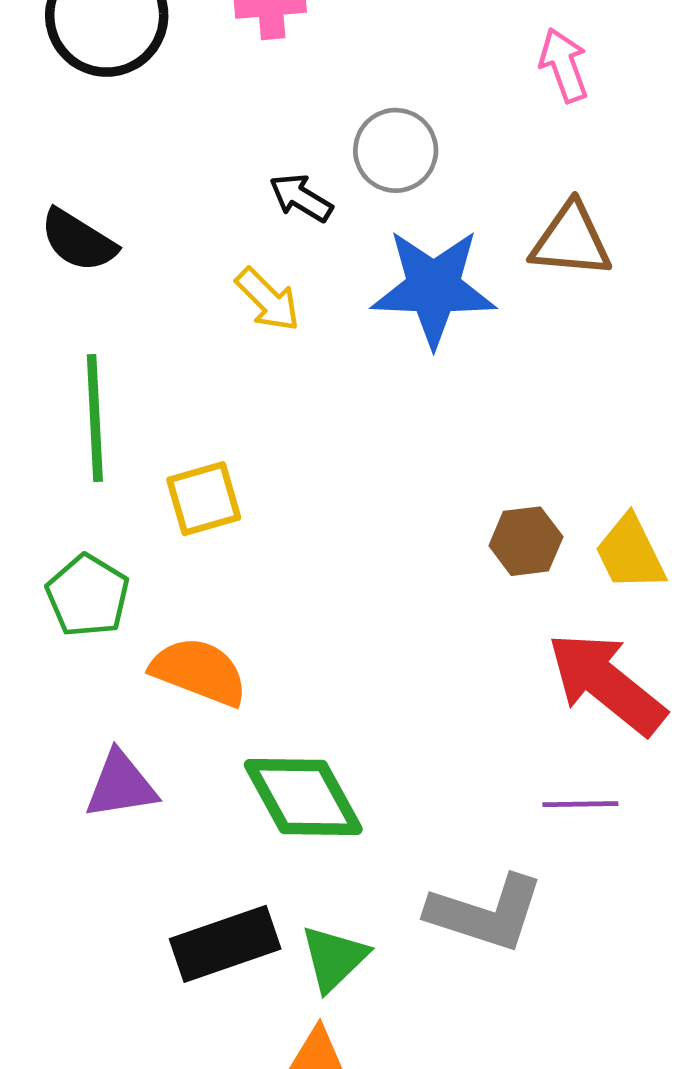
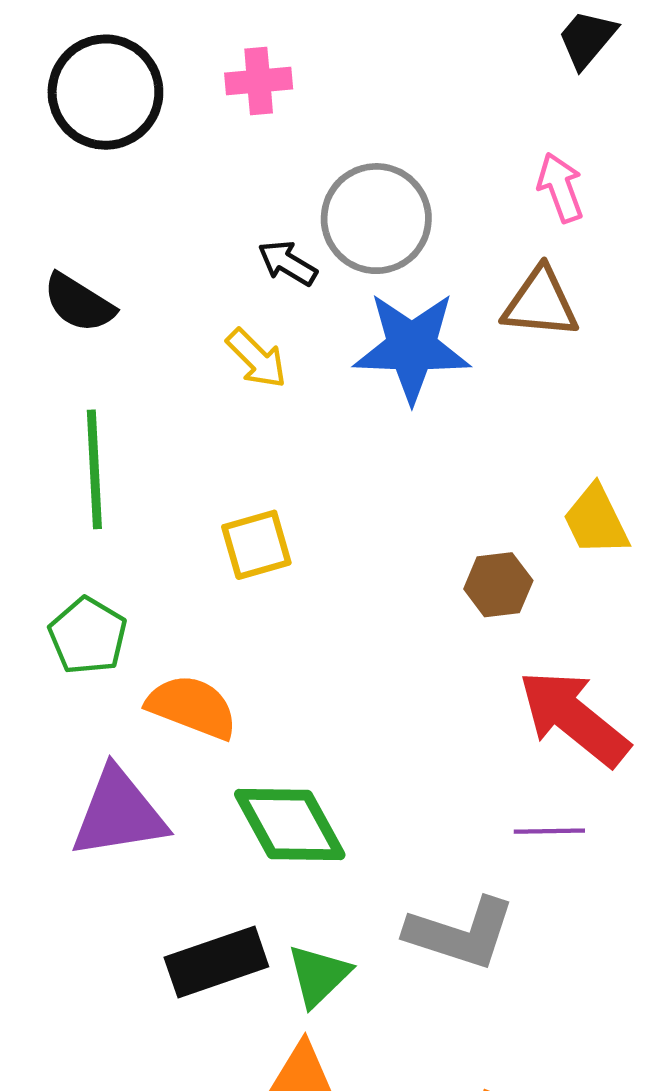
pink arrow: (564, 65) -> (560, 188), moved
gray circle: (396, 150) -> (376, 219), size x1.4
yellow square: (204, 499) -> (256, 545), moved
yellow trapezoid: (630, 553) -> (596, 520), moved
purple triangle: (121, 785) -> (119, 813), size x1.4

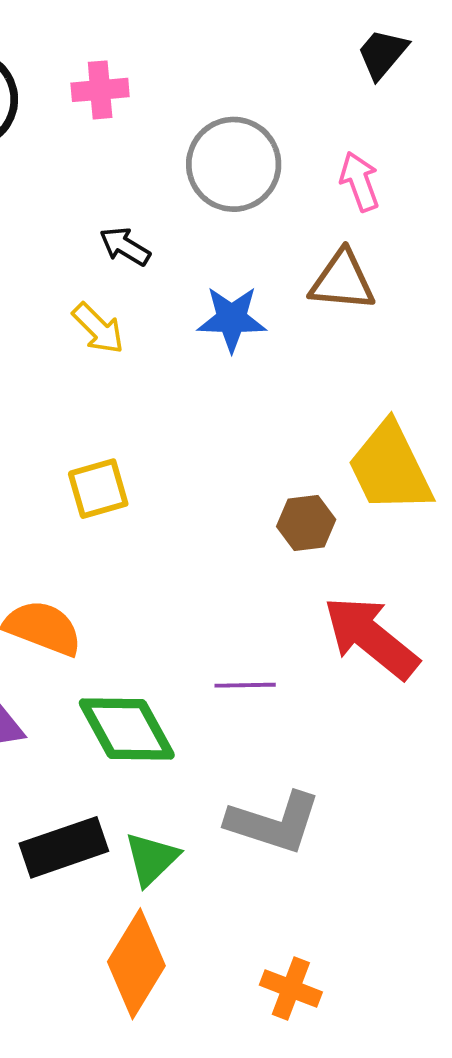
gray circle: (376, 219) -> (234, 164), moved
blue star: (412, 347) -> (232, 319), size x0.7
yellow trapezoid: (596, 520) -> (390, 468), size x1.5
purple line: (549, 831) -> (245, 685), moved

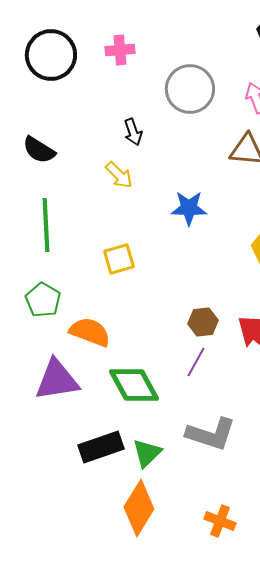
black arrow: (125, 246) -> (133, 132), turned -140
blue star: (232, 319) -> (189, 208), moved
brown hexagon: (306, 523) -> (203, 322), moved
purple line: (245, 685) -> (196, 362), turned -60

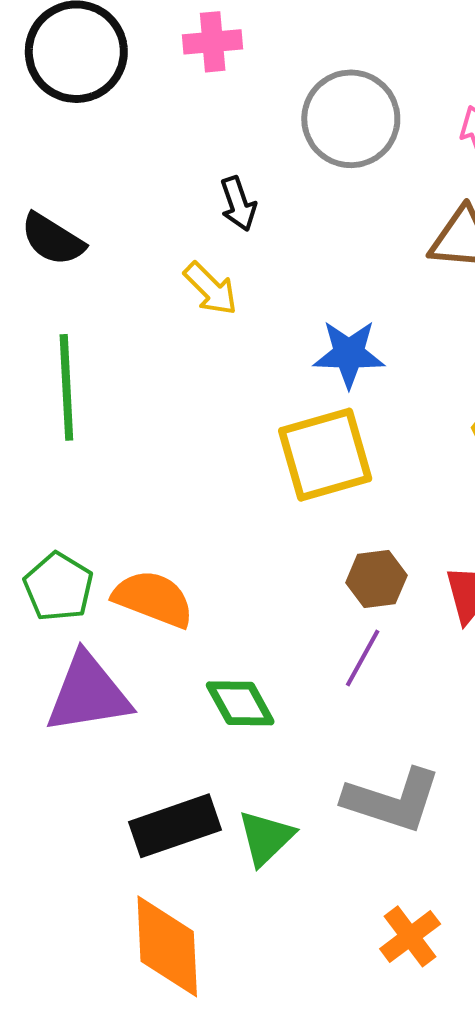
yellow square: (119, 259) -> (325, 455), moved, size x1.5
green pentagon: (43, 300) -> (59, 587), moved
green diamond: (134, 385) -> (240, 703), size x0.7
orange diamond: (139, 508) -> (167, 946), moved, turned -34
orange cross: (220, 521) -> (410, 936), moved, turned 32

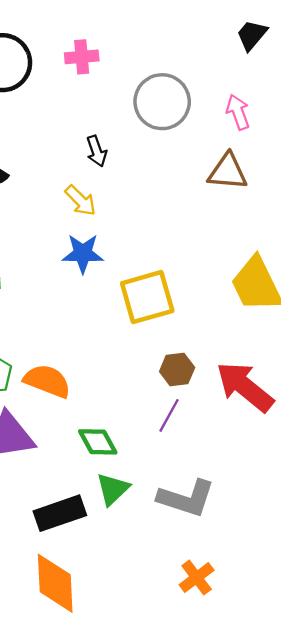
blue star: (349, 354) -> (83, 253), moved
green triangle: (266, 838) -> (113, 489), moved

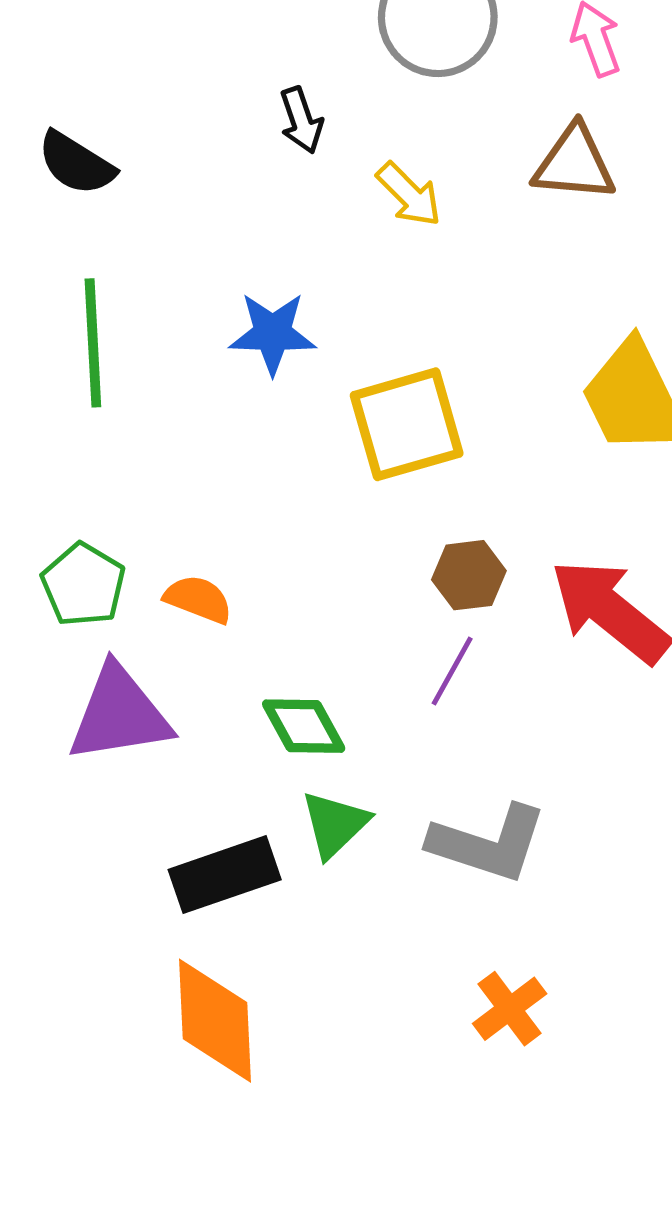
yellow arrow: (81, 201) -> (409, 194), moved
orange semicircle: (47, 381) -> (198, 599), size x0.7

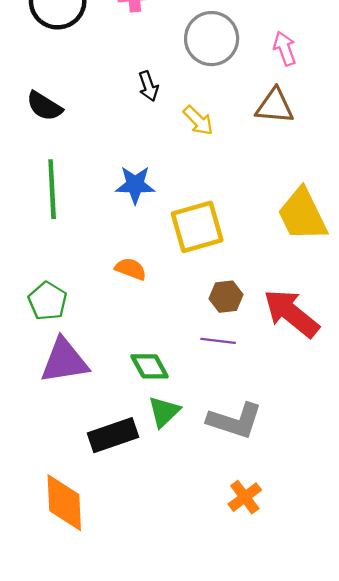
orange semicircle: (198, 599) -> (131, 269), moved
purple line: (452, 671) -> (218, 341), turned 68
orange diamond: (215, 1021) -> (64, 503), moved

